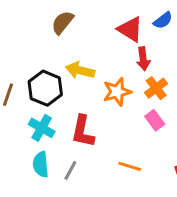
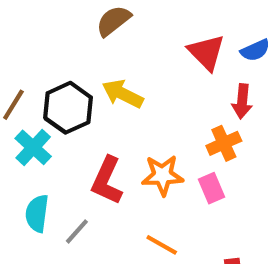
red arrow: (143, 59) -> (242, 101), moved
orange star: (117, 92) -> (163, 175), moved
cyan cross: (42, 128) -> (33, 147), moved

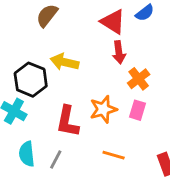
red arrow: (242, 101) -> (119, 52), moved
pink rectangle: (212, 188) -> (137, 110), turned 54

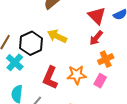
red arrow: (119, 52) -> (96, 38), turned 35

